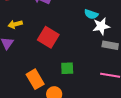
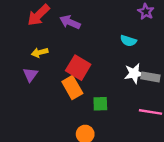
white star: (101, 26) -> (134, 73), moved
orange rectangle: (35, 79) -> (72, 87), moved

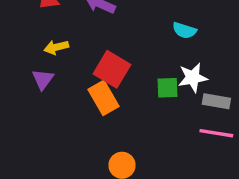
gray rectangle: (150, 77) -> (216, 101), moved
green square: (100, 104) -> (167, 88), moved

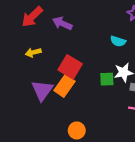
purple triangle: (43, 79) -> (42, 90), moved, size x1.5
orange rectangle: (103, 98) -> (64, 86), turned 65

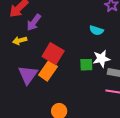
purple arrow: (62, 23) -> (34, 22), moved, turned -78

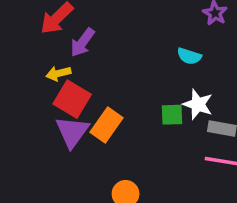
red square: (53, 54) -> (72, 99), moved
white star: (101, 59) -> (198, 104), turned 30

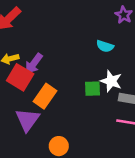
purple arrow: (82, 42) -> (34, 64), moved
purple triangle: (72, 132) -> (28, 120), moved

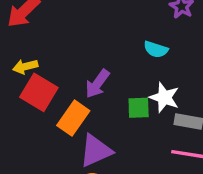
purple arrow: (34, 64) -> (97, 84), moved
purple triangle: (28, 120) -> (96, 151), moved, turned 30

